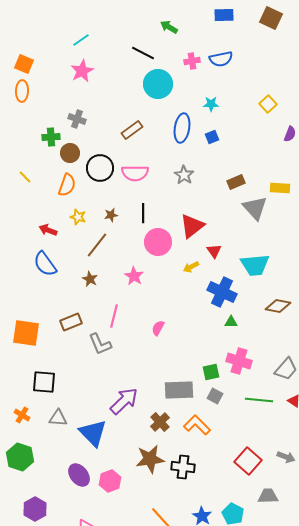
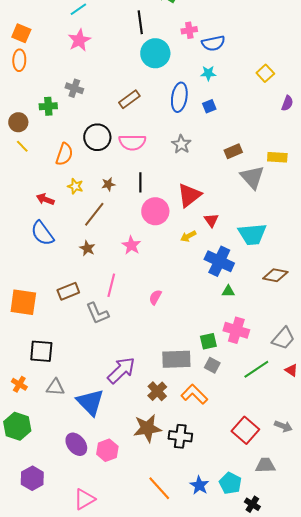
black line: (143, 53) -> (140, 22), turned 55
blue semicircle: (221, 59) -> (213, 43), moved
brown circle: (70, 153) -> (18, 122), moved
green line: (259, 400) -> (256, 369), turned -40

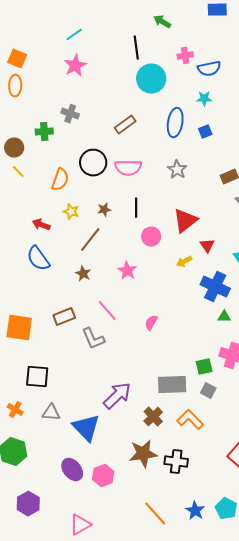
pink circle: (155, 211) -> (151, 237), size x0.7
pink line: (111, 285) -> (107, 311), turned -55

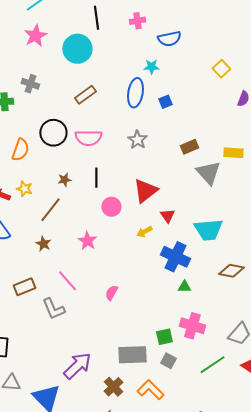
pink cross: (185, 56) -> (137, 21), moved
cyan circle: (151, 79) -> (77, 49), moved
cyan star: (204, 99) -> (151, 67), moved
yellow star: (71, 212) -> (24, 189), moved

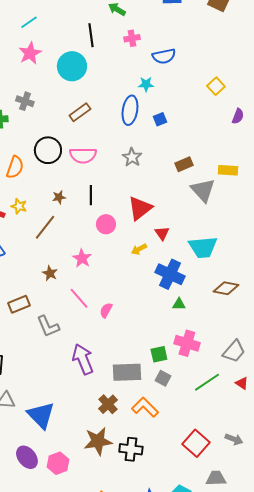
brown star: (43, 244) -> (50, 273), moved
pink line: (67, 281) -> (79, 298), moved
purple arrow: (77, 366) -> (83, 359), moved, turned -68

